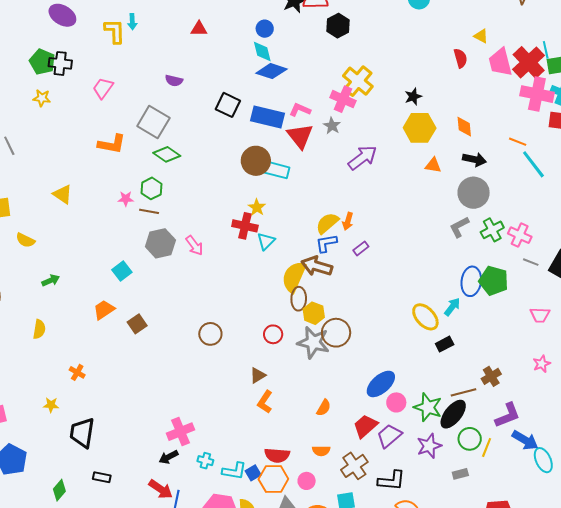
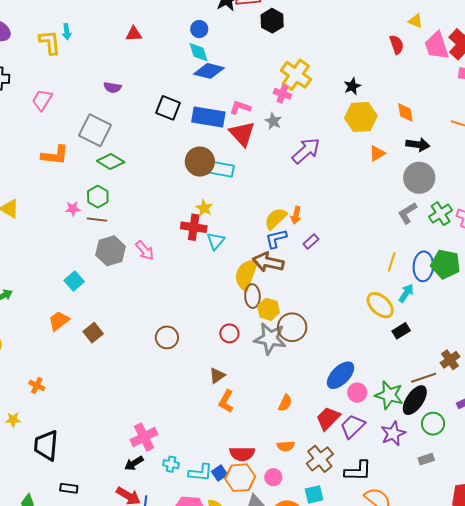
pink cross: (343, 99) -> (282, 94), size x0.7
orange triangle: (433, 165) -> (377, 153), turned -36
yellow line: (487, 447) -> (392, 262), moved

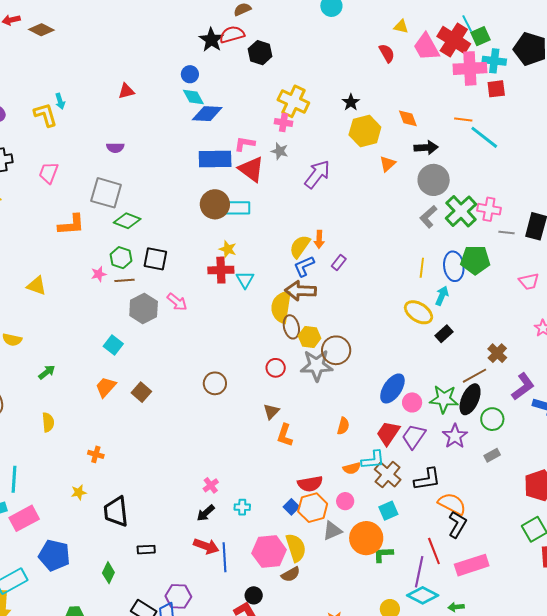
black square: (168, 108) -> (155, 259), moved
green cross: (441, 214) -> (461, 211), size x1.4
pink cross: (144, 437) -> (211, 485), size x0.6
cyan L-shape: (200, 473) -> (373, 460), moved

